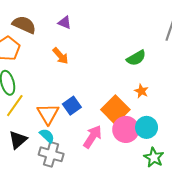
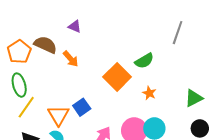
brown semicircle: (24, 25) -> (45, 45), moved
orange square: (115, 110) -> (117, 77), moved

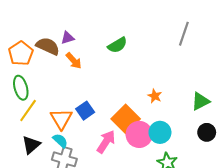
purple triangle: (75, 27) -> (68, 38), moved, turned -40
green semicircle: (144, 61) -> (117, 45), moved
orange square: (117, 77) -> (126, 119), moved

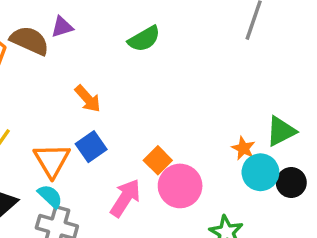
orange arrow: (74, 61) -> (88, 99), moved
orange star: (155, 96) -> (243, 148), moved
orange square: (126, 119) -> (158, 160), size x0.6
cyan circle: (160, 132) -> (260, 172), moved

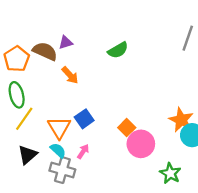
orange arrow: (88, 99) -> (70, 75), moved
orange star: (243, 148) -> (181, 120), size x1.6
pink arrow: (125, 198) -> (83, 151), moved, size x0.6

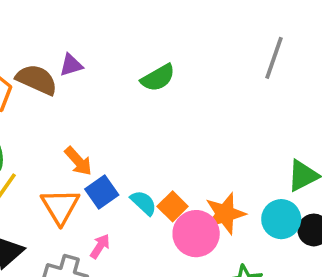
orange arrow: (70, 75) -> (78, 161), moved
orange star: (181, 120) -> (225, 214), moved, turned 30
cyan semicircle: (58, 150) -> (144, 203), moved

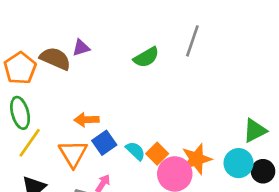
gray line: (274, 58) -> (192, 41), moved
orange arrow: (78, 161) -> (87, 120), turned 130

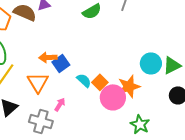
blue square: (104, 143) -> (61, 63), moved
cyan circle: (239, 163) -> (151, 63), moved

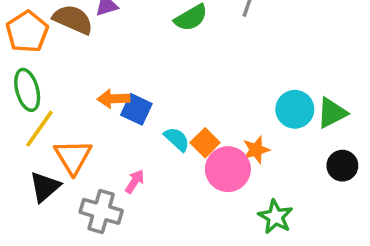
blue square: (61, 63) -> (136, 109), turned -30
orange triangle: (38, 82) -> (73, 157), moved
orange star: (129, 86) -> (256, 150), size x0.7

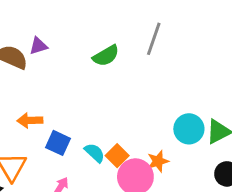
orange arrow: (113, 99) -> (30, 120), moved
blue square: (136, 109) -> (58, 143), moved

